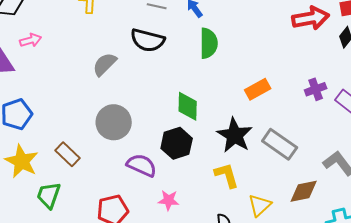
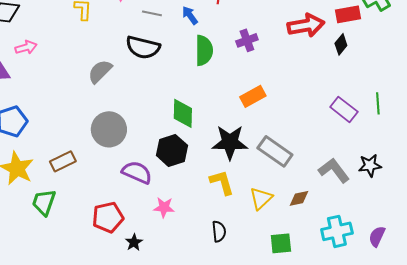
purple cross: (316, 89) -> (247, 40), moved
black star: (235, 135) -> (230, 142), turned -30
brown rectangle: (68, 154) -> (63, 161), turned -70
brown diamond: (304, 191) -> (299, 198), size x0.7
yellow triangle: (260, 205) -> (261, 198), moved

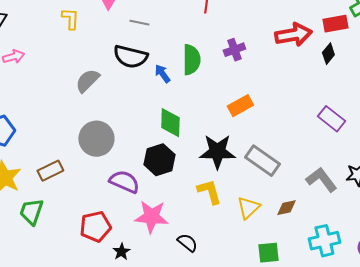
blue arrow: (190, 15) -> (162, 74), moved
pink star: (164, 207) -> (151, 217), size x1.6
black semicircle: (219, 231) -> (187, 243), moved, turned -45

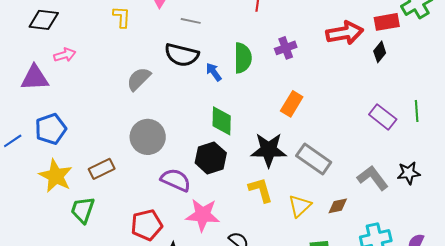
orange rectangle: (240, 106) -> (292, 104), turned -30

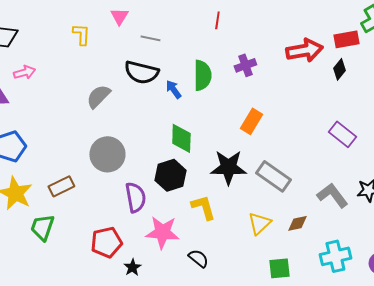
purple semicircle: (176, 180) -> (135, 197), turned 56
yellow L-shape: (261, 190) -> (203, 207), moved

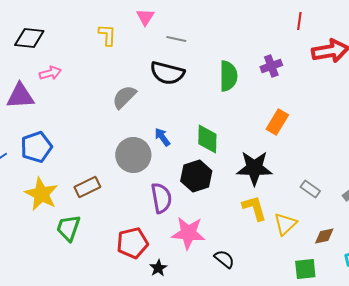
red line: (217, 20) -> (299, 21), moved
blue arrow: (173, 89) -> (162, 137), moved
gray rectangle: (273, 176) -> (310, 189), moved, size x0.6
yellow L-shape: (203, 207) -> (254, 208), moved
brown diamond: (297, 223) -> (324, 236), moved

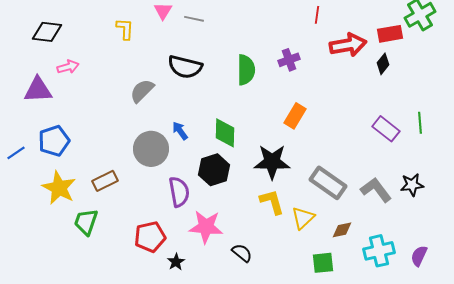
gray line: (176, 39) -> (194, 19), moved
gray rectangle: (310, 189) -> (328, 183), size x1.8

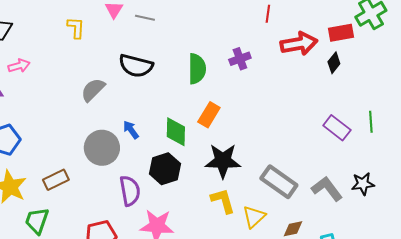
orange rectangle: (295, 116) -> (209, 115), moved

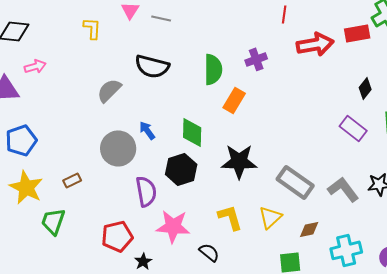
black diamond: (334, 63) -> (365, 88), moved
orange rectangle: (209, 115) -> (234, 100), moved
brown rectangle: (56, 180) -> (72, 180), size x0.7
yellow L-shape: (223, 201) -> (230, 217), moved

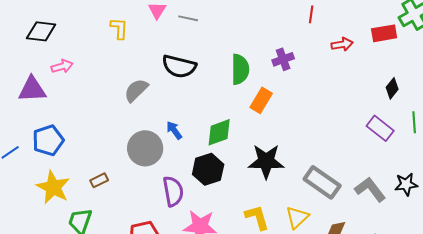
red arrow: (315, 44) -> (342, 44), size x0.6
green diamond: (192, 132) -> (219, 132), turned 68

